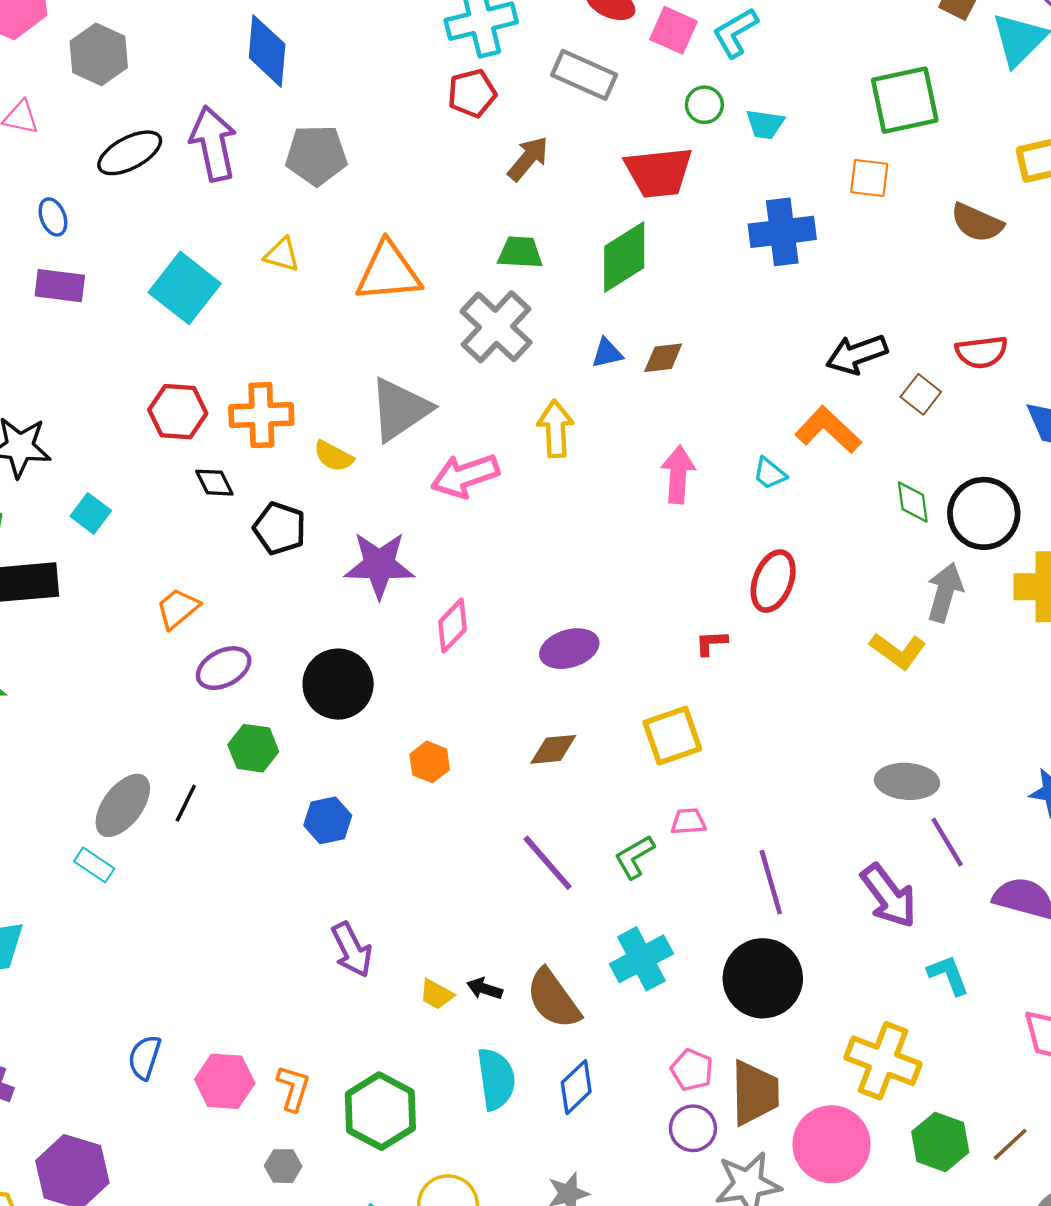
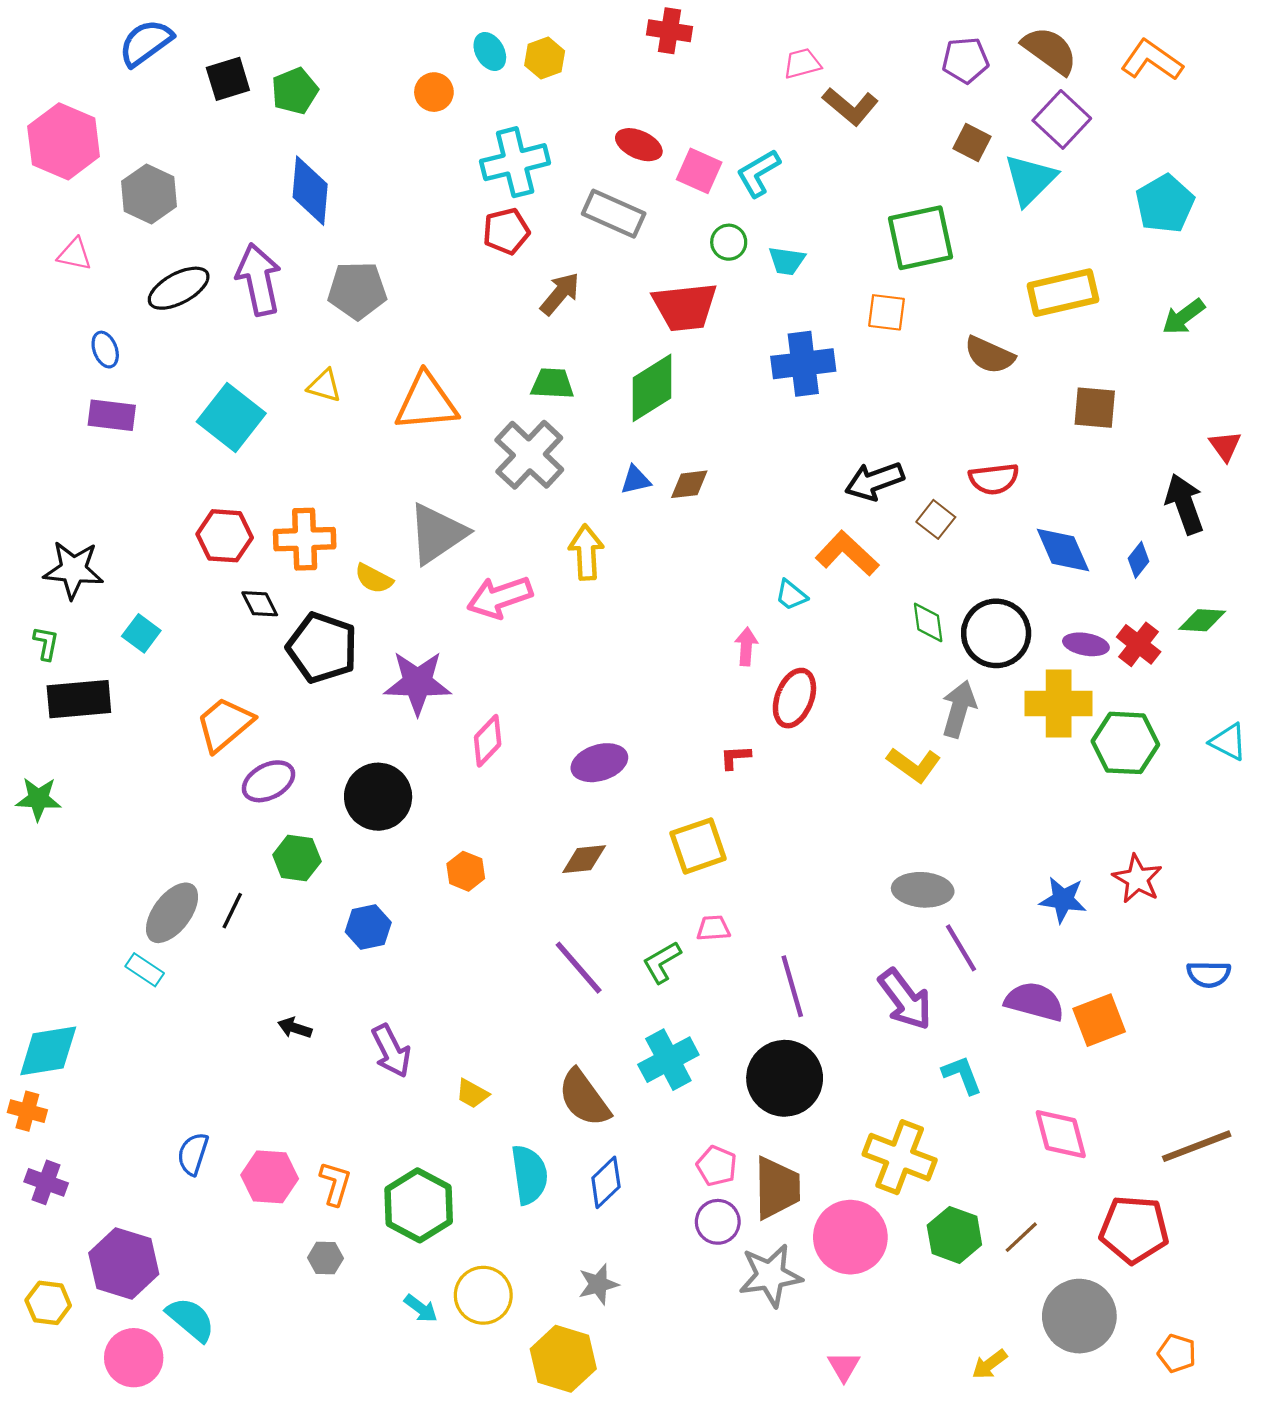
pink arrow: (678, 475) -> (746, 647), moved, size x0.7
black pentagon: (280, 528) -> (322, 648), size x1.4
orange trapezoid: (178, 608) -> (225, 724), size x1.4
black arrow: (485, 989) -> (295, 1028), moved

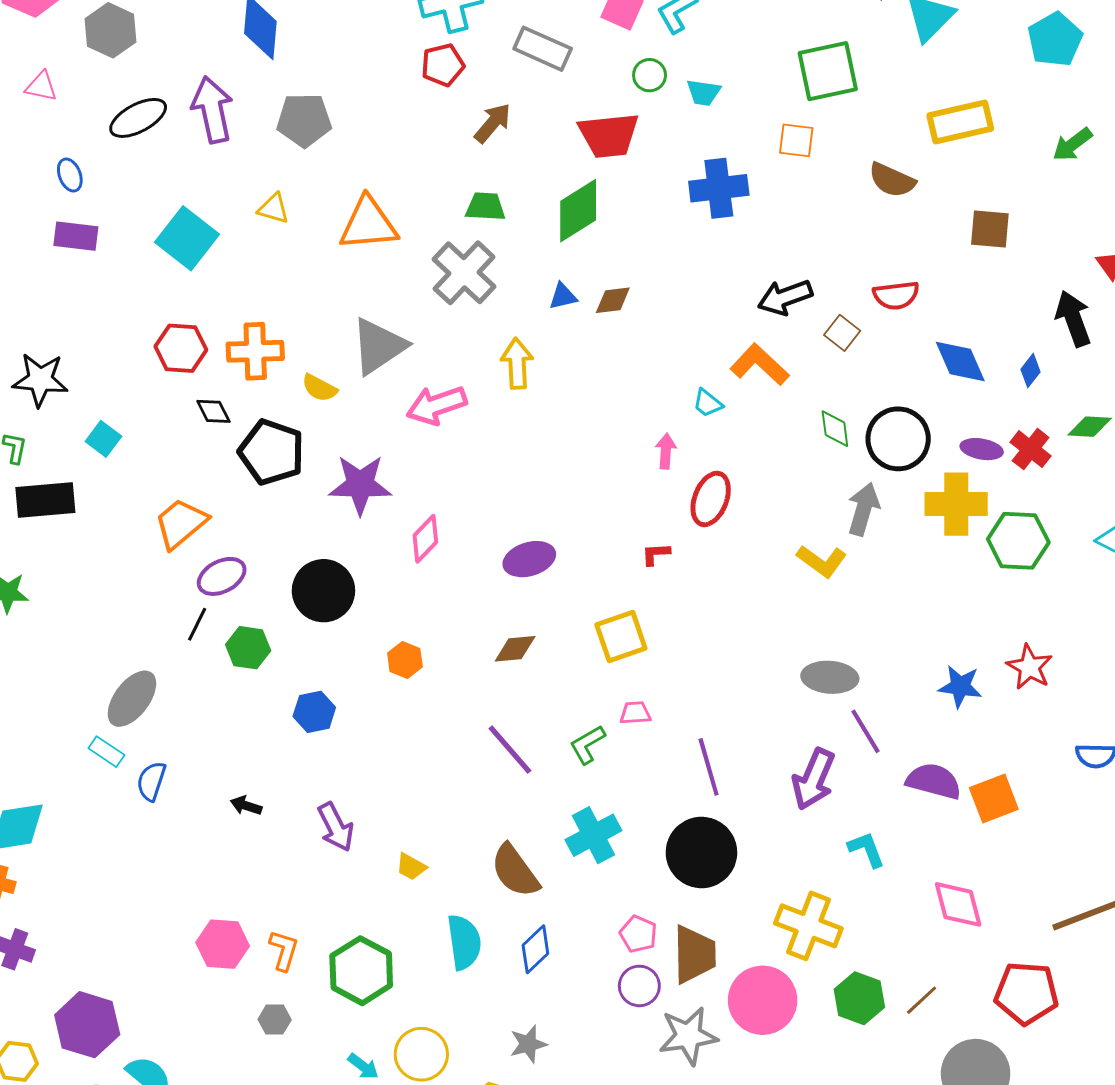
black line: (232, 911) -> (197, 624), moved
purple arrow: (905, 999) -> (814, 779), turned 60
blue semicircle: (193, 1154) -> (151, 781), moved

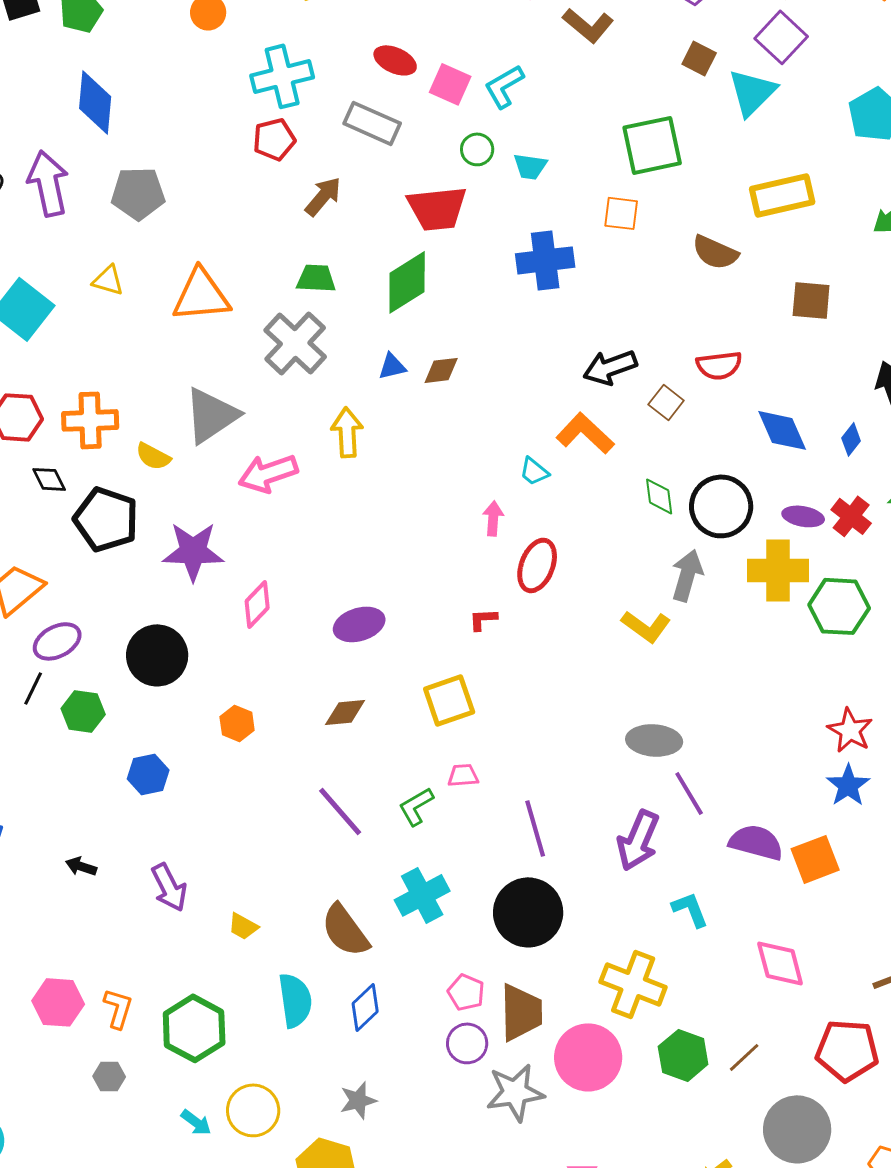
blue star: (960, 686) -> (848, 785), moved, turned 30

